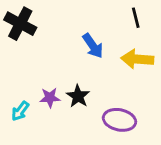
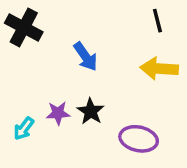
blue arrow: (93, 46) -> (85, 57), moved

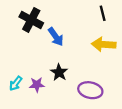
black cross: (24, 27) -> (31, 20), moved
purple star: (58, 113) -> (37, 85), moved

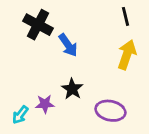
yellow arrow: (104, 44) -> (127, 55), turned 105
cyan arrow: (16, 83) -> (20, 115), moved

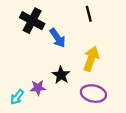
black line: (126, 16) -> (89, 14), moved
yellow arrow: (127, 55) -> (91, 59), moved

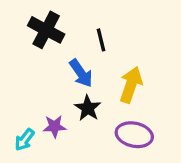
black line: (89, 14) -> (101, 40), moved
blue arrow: (58, 38) -> (81, 73), moved

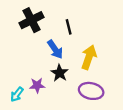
black cross: (46, 30) -> (31, 20), turned 35

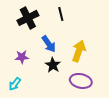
black line: (69, 27) -> (61, 14), moved
purple star: (37, 85) -> (22, 57), moved

